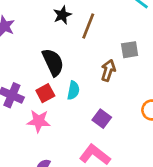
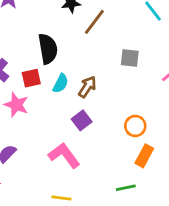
brown arrow: (108, 70) -> (87, 87), moved

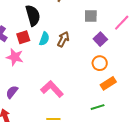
purple square: (82, 120) -> (100, 39), moved
orange rectangle: (144, 156) -> (108, 83), turned 35

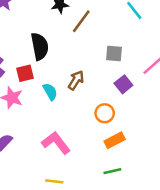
cyan semicircle: (44, 39) -> (50, 92), moved, turned -56
orange circle: (100, 63) -> (105, 113), moved
orange rectangle: (108, 83) -> (115, 140), moved

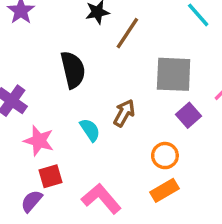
gray square: (114, 53) -> (174, 74), size x1.6
red square: (25, 73) -> (51, 176), moved
orange rectangle: (115, 140) -> (165, 190), moved

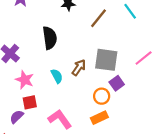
brown line: (127, 33) -> (99, 18), moved
gray square: (174, 74) -> (106, 60), moved
purple square: (188, 115) -> (117, 83), moved

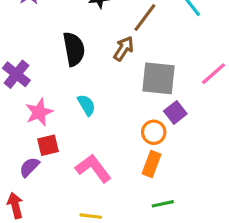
brown arrow: (79, 68) -> (124, 49), moved
pink star: (25, 80) -> (39, 112), turned 30
orange rectangle: (99, 118) -> (151, 164), turned -42

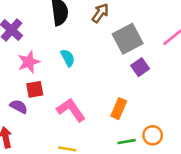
gray square: (159, 78) -> (128, 39), turned -36
orange circle: (154, 132) -> (153, 135), moved
purple semicircle: (29, 167) -> (19, 107), turned 72

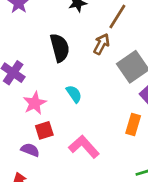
orange rectangle: (119, 109) -> (133, 125), moved

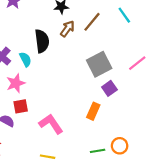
brown arrow: (101, 44) -> (67, 29), moved
cyan semicircle: (74, 94) -> (25, 59), moved

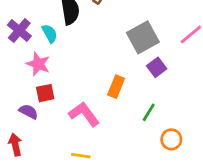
pink star: (16, 83) -> (38, 64), turned -30
orange rectangle: (93, 111) -> (116, 87), moved
green line: (98, 151) -> (149, 112), moved, turned -48

